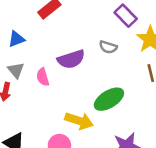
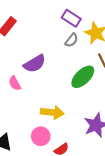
gray semicircle: (108, 47) -> (71, 40), moved, turned -56
green ellipse: (109, 99) -> (83, 77), moved

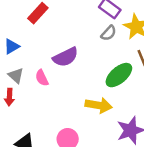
yellow arrow: (52, 112) -> (99, 105), moved

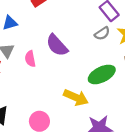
purple semicircle: (66, 57) -> (57, 45), turned 60

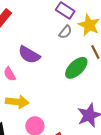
yellow arrow: (76, 98) -> (17, 102), moved

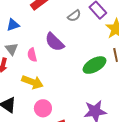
gray semicircle: (65, 32) -> (74, 16), moved

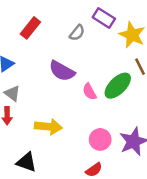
pink semicircle: (32, 55) -> (90, 92), moved
pink circle: (43, 108) -> (100, 139), moved

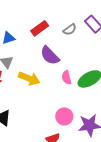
red rectangle: (30, 28) -> (40, 28), moved
yellow arrow: (48, 127) -> (29, 78), moved

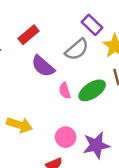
gray semicircle: (70, 30) -> (77, 49), moved, size x1.5
yellow arrow: (29, 78) -> (20, 125), moved

